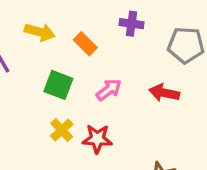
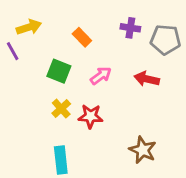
purple cross: (132, 24) -> (130, 28), moved
yellow arrow: (40, 32) -> (29, 27), moved, turned -35

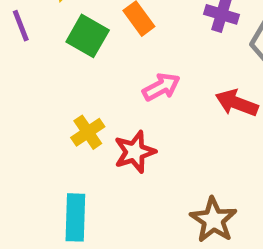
green square: (59, 71) -> (88, 36), moved
red star: (91, 116) -> (135, 152), turned -30

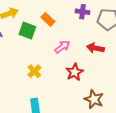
red star: (135, 152) -> (75, 72), moved

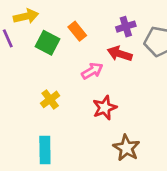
purple cross: (82, 12) -> (126, 27), turned -32
red arrow: (95, 48) -> (120, 54), moved

